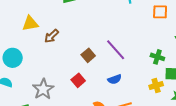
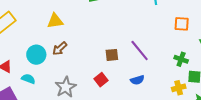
orange square: (160, 12) -> (182, 24), moved
brown arrow: (52, 36) -> (60, 49), moved
brown square: (88, 55) -> (112, 55), turned 32

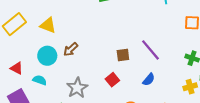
yellow triangle: (55, 21) -> (48, 25), moved, turned 30
blue semicircle: (137, 80) -> (149, 80), turned -32

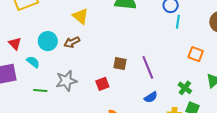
yellow triangle: (48, 25) -> (80, 16), moved
blue semicircle: (149, 80) -> (151, 97), moved

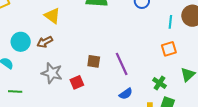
cyan line: (178, 22) -> (170, 22), moved
orange square: (196, 54) -> (169, 49), turned -35
gray star: (66, 81) -> (52, 73), moved, turned 30

